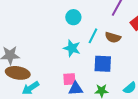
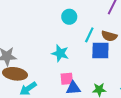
cyan star: (72, 48) -> (60, 53), moved
blue square: (103, 64) -> (100, 51), moved

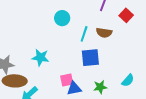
blue square: (100, 51) -> (90, 58), moved
cyan star: (60, 53) -> (40, 57), moved

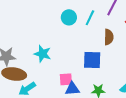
brown semicircle: (104, 33) -> (109, 37), turned -105
cyan line: (84, 34) -> (90, 18), moved

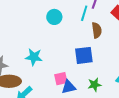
cyan line: (90, 18) -> (84, 13), moved

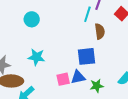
cyan circle: (54, 17) -> (32, 19), moved
blue triangle: (69, 87) -> (78, 77), moved

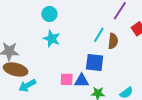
cyan line: (87, 14) -> (99, 35), moved
cyan star: (36, 57) -> (52, 39), moved

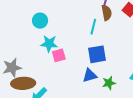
brown semicircle: (113, 41) -> (107, 13), moved
pink square: (67, 79) -> (59, 55), moved

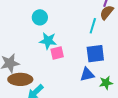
brown semicircle: (107, 13) -> (107, 12), turned -133

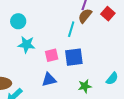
pink square: (57, 53) -> (52, 55), moved
blue triangle: (87, 74) -> (49, 80), moved

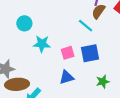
cyan circle: (18, 21) -> (24, 23), moved
cyan line: (71, 29) -> (86, 26), turned -63

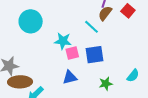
cyan circle: (24, 23) -> (31, 21), size x1.5
cyan star: (42, 44) -> (63, 41), moved

